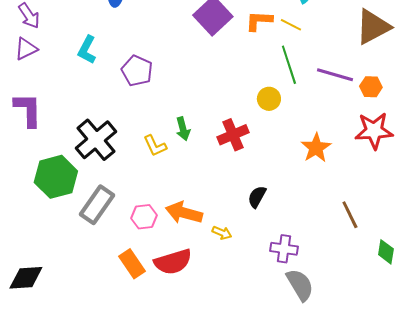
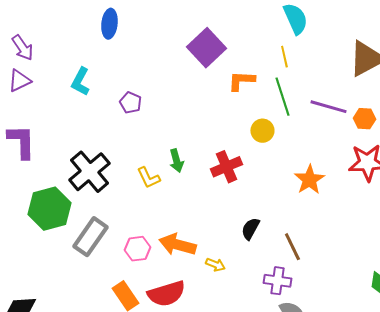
orange L-shape: (259, 21) -> (241, 81), moved
yellow line: (291, 25) -> (284, 57), turned 50
purple pentagon: (137, 71) -> (130, 103), size x0.7
brown line: (350, 215) -> (292, 247), moved

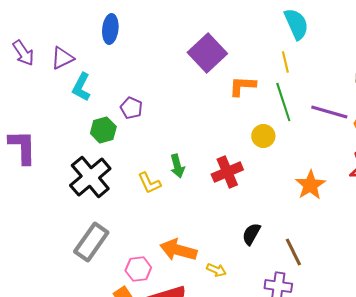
purple triangle: (19, 81) -> (62, 58), moved
green hexagon: (49, 209) -> (103, 130), moved, size x0.6
pink hexagon: (137, 249) -> (138, 269), moved

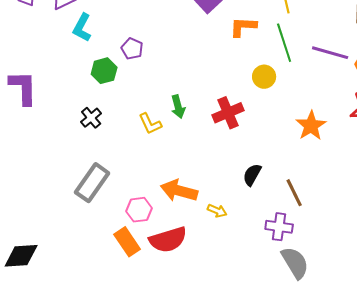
black cross: (90, 177) -> (91, 118), size x0.5

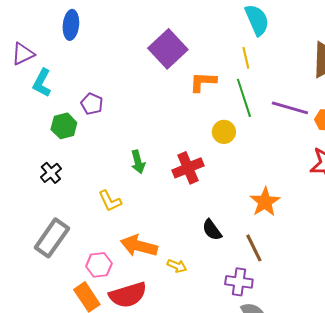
yellow L-shape: (150, 124) -> (110, 201), moved
orange star: (311, 126) -> (265, 202), moved
black semicircle: (252, 175) -> (212, 230), turned -65

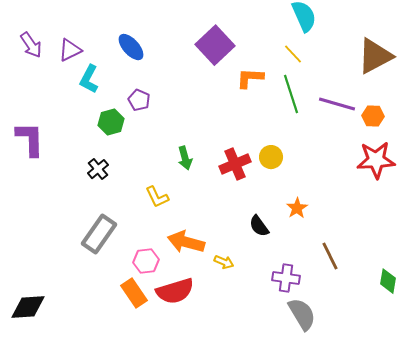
blue ellipse: (71, 25) -> (131, 47), moved, turned -48
yellow line: (246, 58) -> (293, 54), turned -30
yellow circle: (224, 132) -> (271, 157), moved
orange star: (265, 202) -> (297, 208), moved, size x0.7
brown line: (254, 248) -> (330, 256), moved

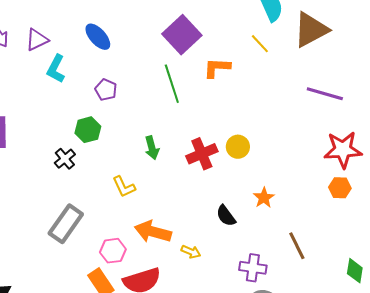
brown triangle: (375, 56) -> (311, 30), moved
green line: (291, 94) -> (172, 84), moved
purple line: (337, 104) -> (325, 94), moved
orange hexagon: (373, 116) -> (340, 188), moved
green hexagon: (111, 122) -> (88, 130), moved

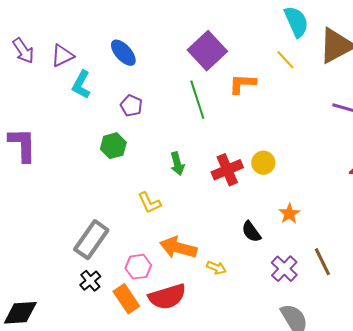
black cross: (65, 159) -> (90, 281), moved
purple cross: (253, 268) -> (284, 269), moved, turned 36

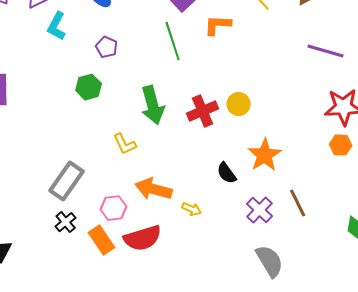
green arrow: (177, 164) -> (153, 105), size x1.6
orange star: (289, 214) -> (265, 155), size x1.6

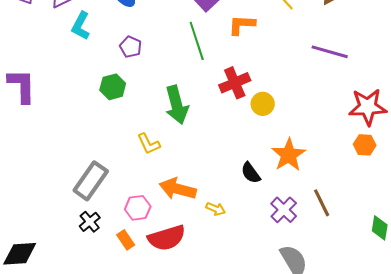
purple line: (326, 51) -> (330, 52), moved
red cross: (203, 111) -> (235, 83), moved
orange rectangle: (102, 240) -> (126, 240), size x0.7

